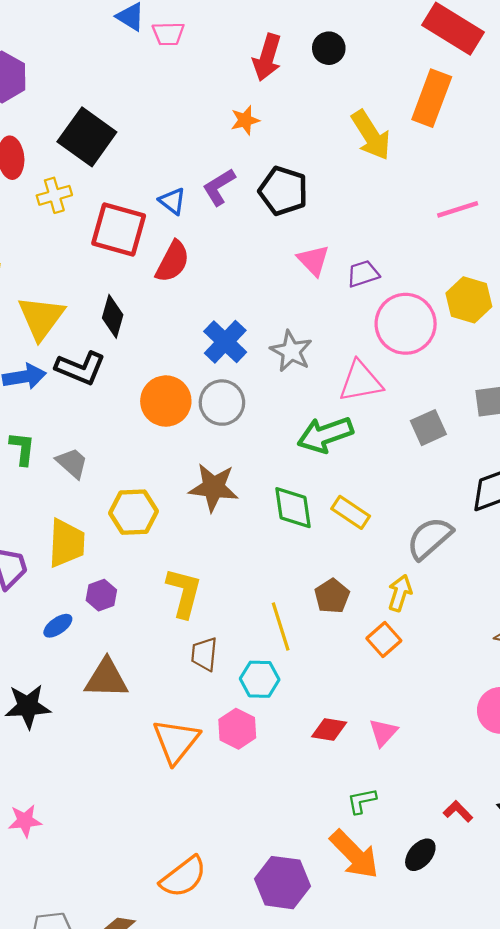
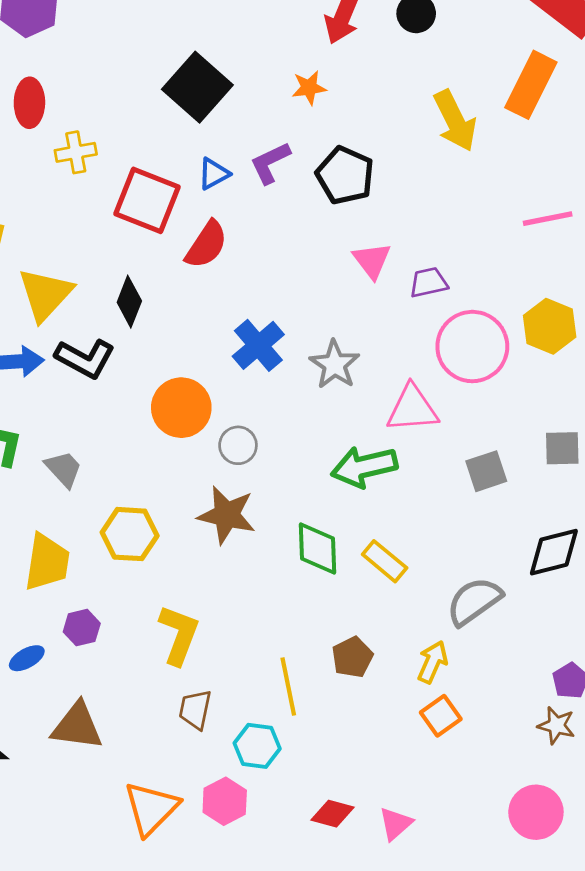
black square: (87, 137) -> (197, 87), moved
blue triangle: (172, 201) -> (214, 174), turned 48
gray circle: (222, 403) -> (238, 445), moved, size x0.7
orange square: (384, 640) -> (441, 716), moved

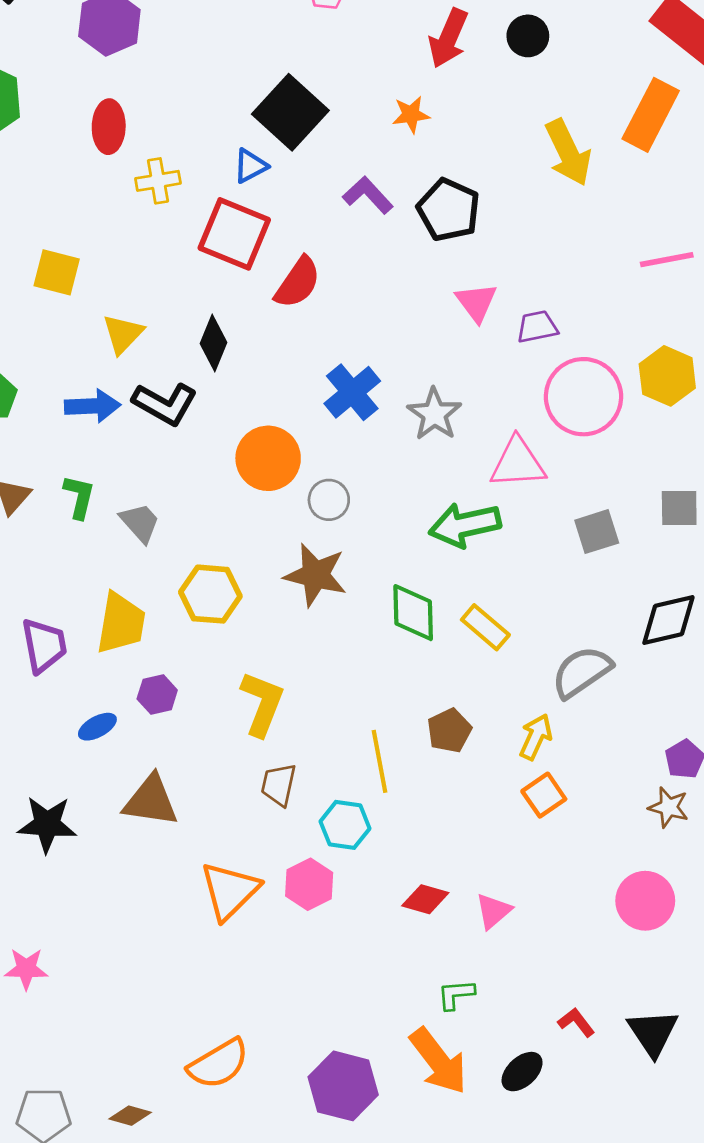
purple L-shape: (270, 163) -> (368, 195), turned 72
blue triangle: (214, 174) -> (250, 166), moved
yellow triangle: (45, 294) -> (123, 334), size x0.7

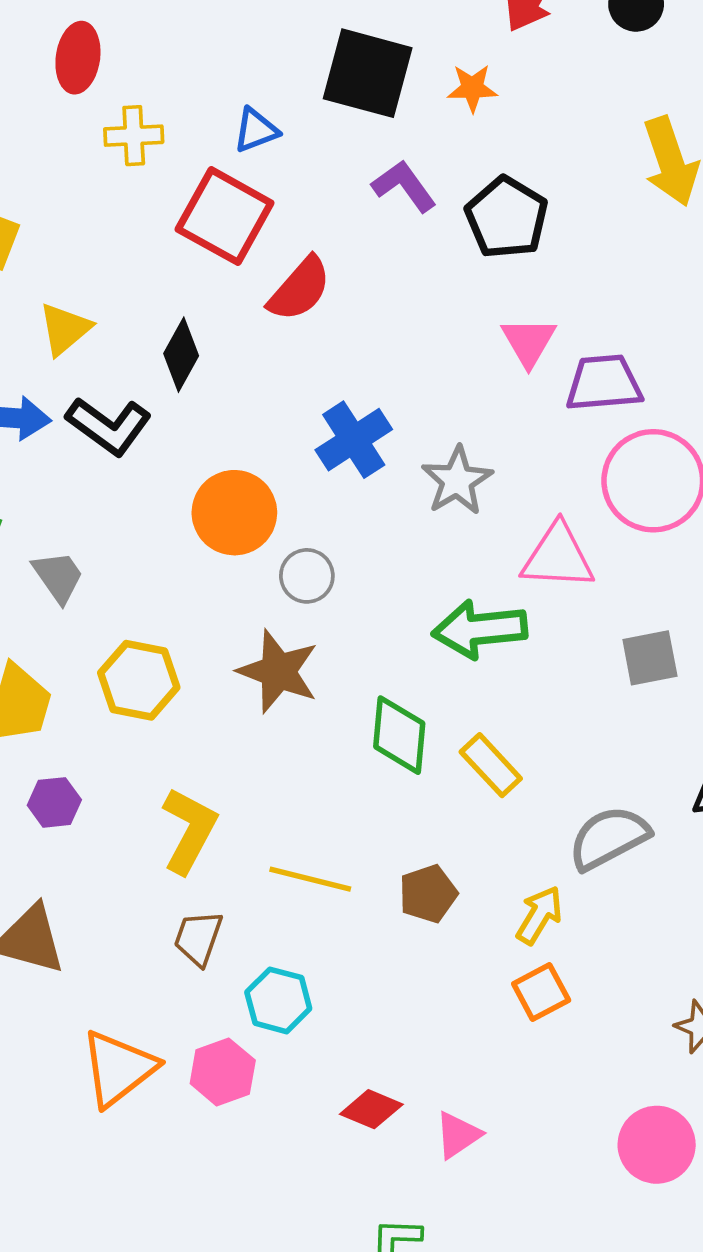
black square: (290, 112) -> (368, 73), moved, turned -34
purple trapezoid: (537, 327) -> (604, 383), size x1.4
yellow line: (379, 761) -> (310, 879), moved, turned -72

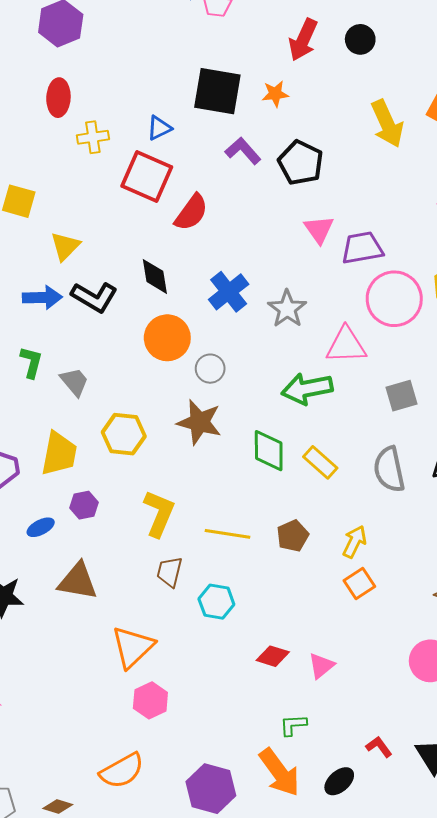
black diamond: (181, 355) -> (155, 276), moved, turned -33
gray semicircle: (609, 838) -> (389, 469), moved, turned -69
pink hexagon: (223, 1072) -> (150, 700), moved

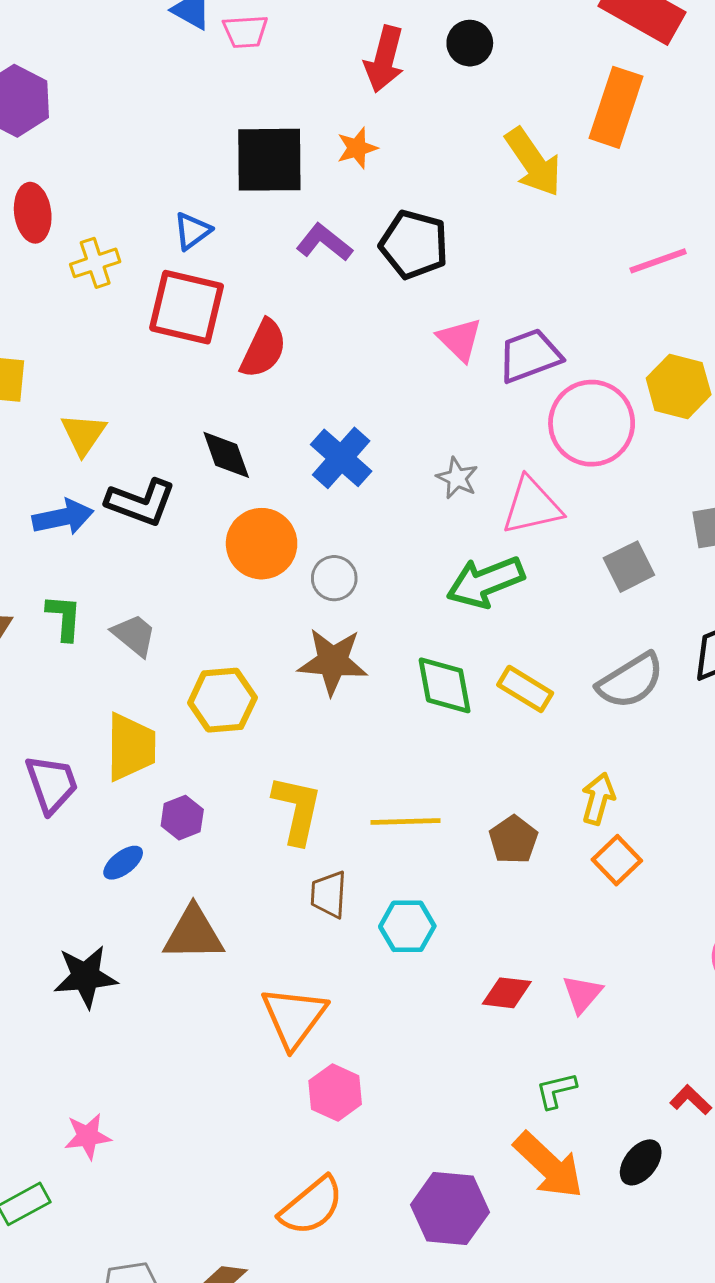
gray star: (287, 309) -> (457, 478), moved, size x0.7
gray semicircle: (389, 469) -> (631, 681), turned -99
brown pentagon: (293, 536) -> (513, 840), moved

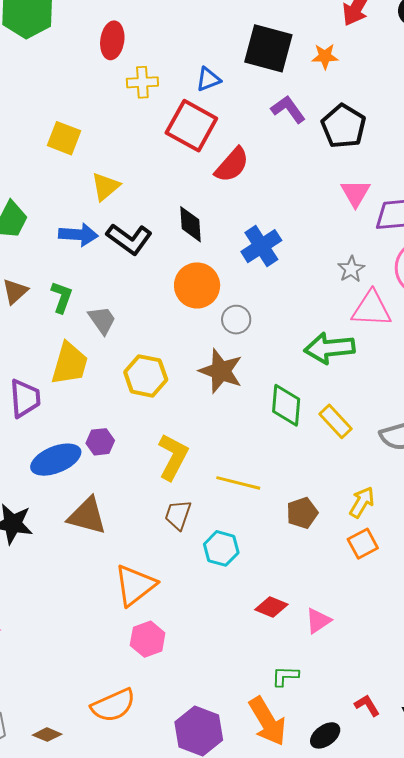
gray star: (457, 478) -> (351, 269), moved
yellow trapezoid: (131, 747) -> (70, 364), moved
blue ellipse: (123, 863) -> (56, 460), size x1.8

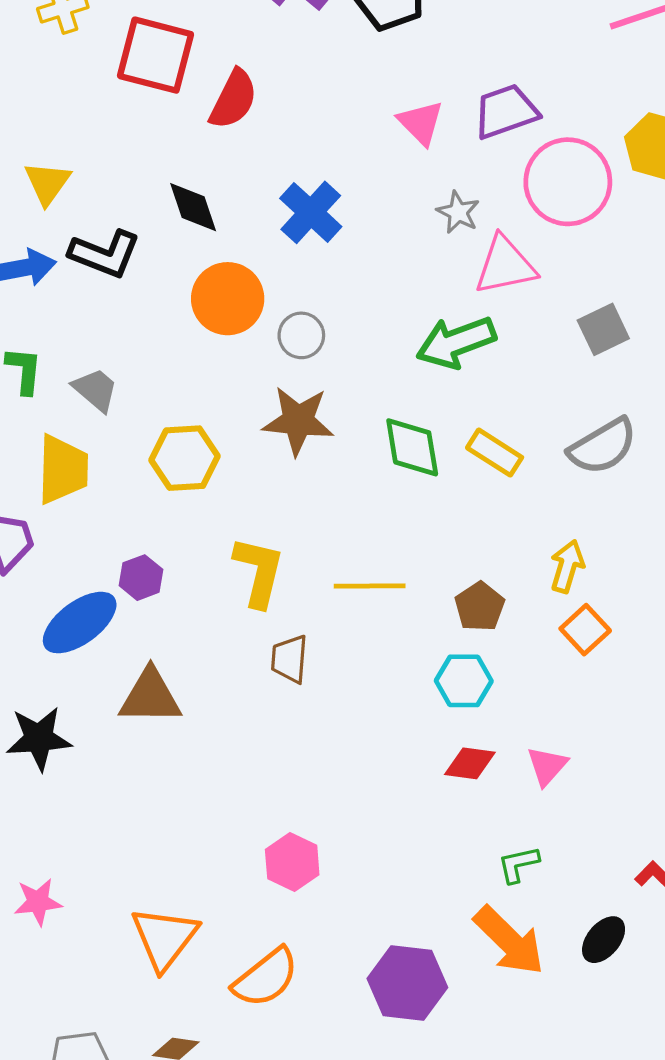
pink triangle: (355, 193) -> (421, 123), moved
cyan hexagon: (221, 548) -> (464, 681), moved
orange triangle: (135, 585) -> (164, 938), moved

